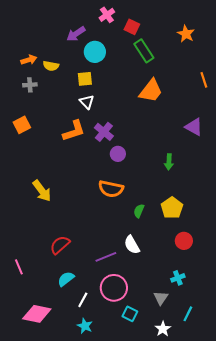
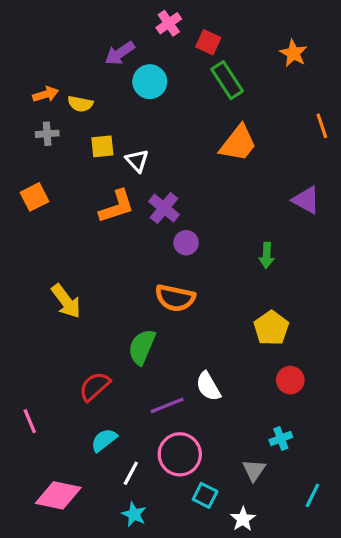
yellow square: (85, 79) -> (102, 146), moved
green semicircle: (139, 211) -> (142, 347), moved, size x1.6
cyan line: (188, 314) -> (312, 495), moved
white star: (163, 329) -> (243, 519), moved

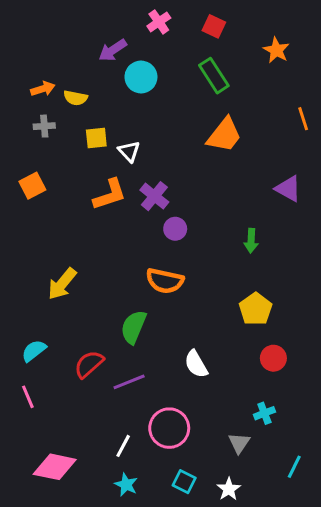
red square: (208, 42) -> (214, 26), moved
yellow arrow: (66, 301) -> (62, 284), turned 76
purple line: (167, 405) -> (129, 382), moved
cyan semicircle: (104, 440) -> (34, 351), moved
cyan square: (205, 495) -> (184, 482), moved

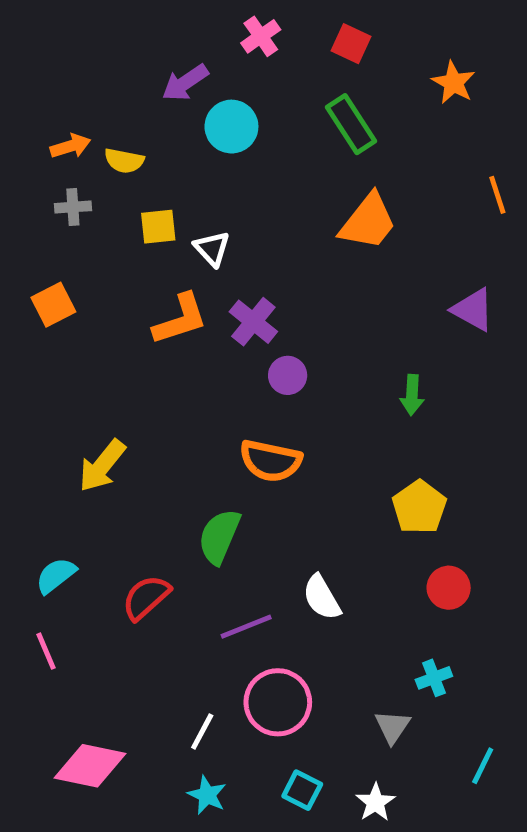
purple line: (129, 382) -> (246, 627), moved

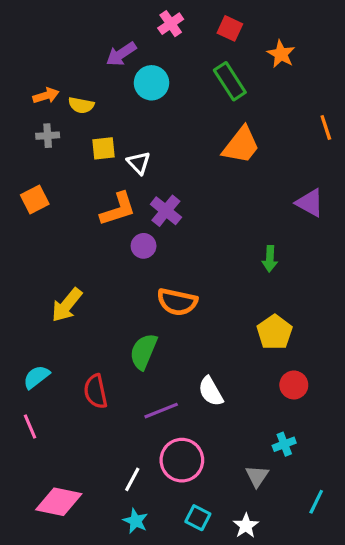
orange star: (453, 83) -> (281, 54), moved
purple circle: (288, 375) -> (144, 246), moved
red semicircle: (146, 597) -> (96, 391), turned -60

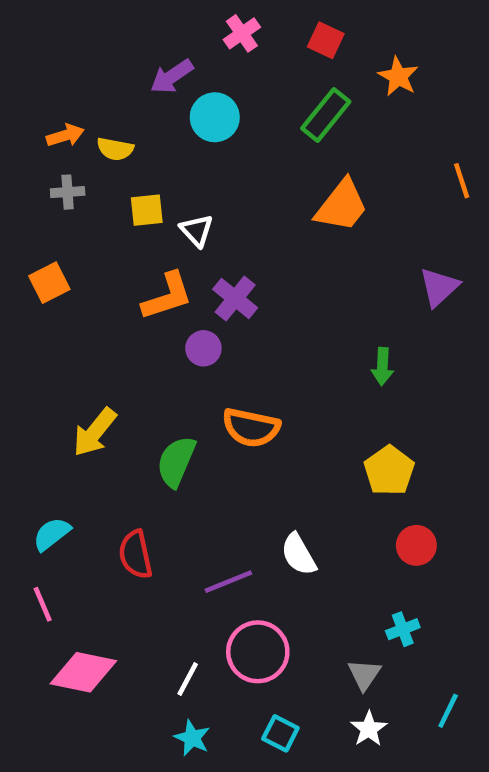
green rectangle: (230, 81) -> (326, 115), turned 72
purple triangle: (310, 203) -> (439, 287), turned 48
green semicircle: (144, 351) -> (176, 462), moved
pink diamond: (59, 502) -> (83, 672), moved
white star: (246, 526) -> (369, 729), moved

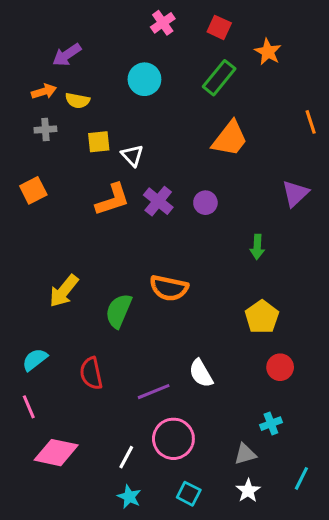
purple arrow: (172, 76) -> (67, 55), moved
purple circle: (203, 348) -> (205, 203), moved
gray triangle: (364, 674) -> (245, 454), turned 40

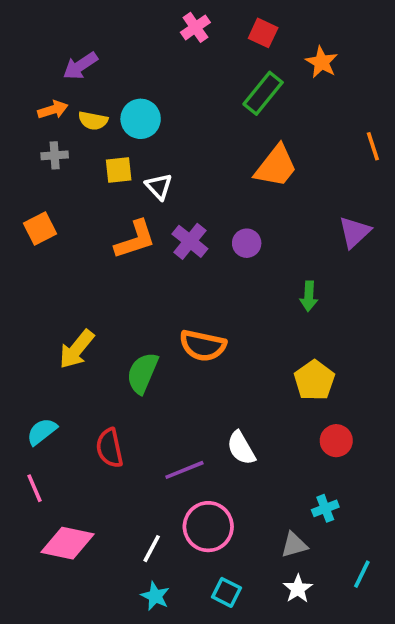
cyan circle: (144, 79) -> (141, 119), moved

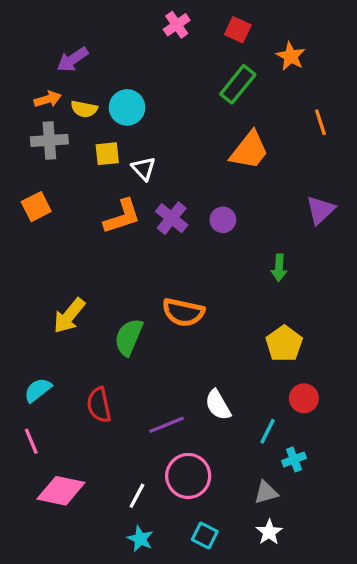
orange line: (373, 146) -> (320, 122), moved
gray cross: (55, 155) -> (49, 140), size x1.5
cyan line: (362, 574) -> (268, 431), moved

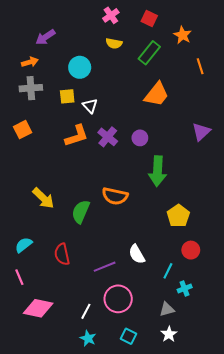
yellow semicircle: (84, 109) -> (114, 43), moved
orange line: (320, 122) -> (200, 66), moved
green arrow: (279, 268) -> (158, 171), moved, size x1.8
yellow arrow: (69, 316) -> (43, 198), turned -85

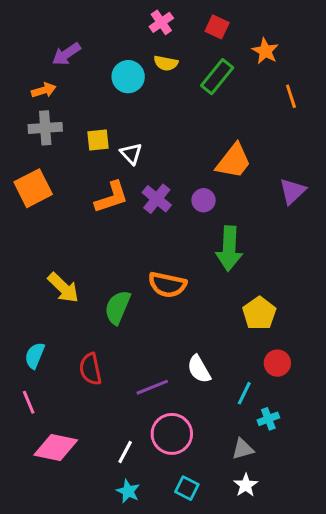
cyan circle: (80, 67) -> (128, 77), moved
orange trapezoid: (157, 94) -> (234, 161), moved
orange square: (23, 130) -> (33, 188), size x1.4
cyan semicircle: (24, 245) -> (35, 356), turned -30

